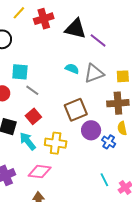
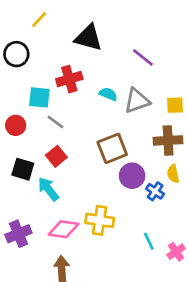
red cross: (44, 19) -> (69, 79), moved
black triangle: (75, 29) -> (88, 38), moved
yellow cross: (56, 143) -> (100, 220), moved

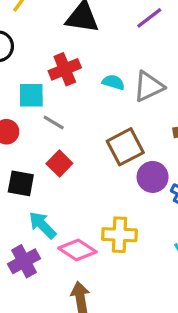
purple line: (143, 57) -> (149, 18), moved, turned -70
cyan arrow: (48, 189) -> (42, 225), moved
pink diamond: (64, 229) -> (77, 250), turned 32

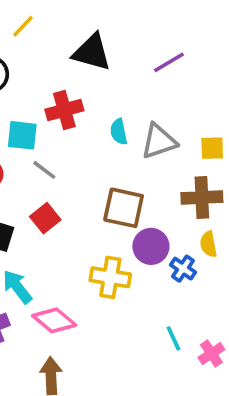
cyan semicircle: (113, 82) -> (119, 132), turned -125
brown square: (125, 147) -> (124, 208), turned 33
yellow cross: (119, 235) -> (110, 277), moved

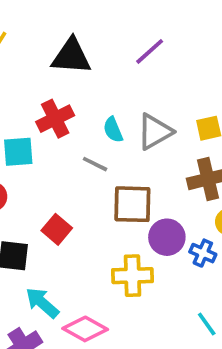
gray line: (44, 170) -> (95, 164), moved

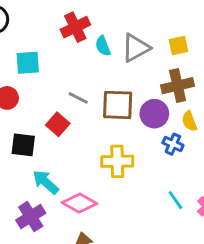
red cross: (55, 119) -> (75, 27), moved
gray line: (95, 164) -> (78, 98), moved
purple circle: (167, 237) -> (154, 114), moved

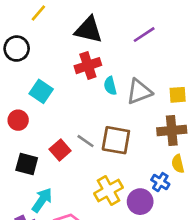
cyan square: (28, 63) -> (41, 91), turned 30
gray line: (78, 98) -> (85, 141), moved
purple circle: (154, 114) -> (140, 202), moved
yellow cross: (117, 161) -> (108, 190), turned -36
cyan arrow: (46, 182) -> (42, 200), turned 75

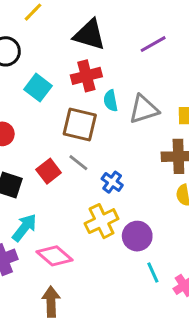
cyan square: (41, 91) -> (38, 88), moved
brown square: (116, 140) -> (80, 124), moved
blue cross: (160, 182) -> (112, 182), moved

